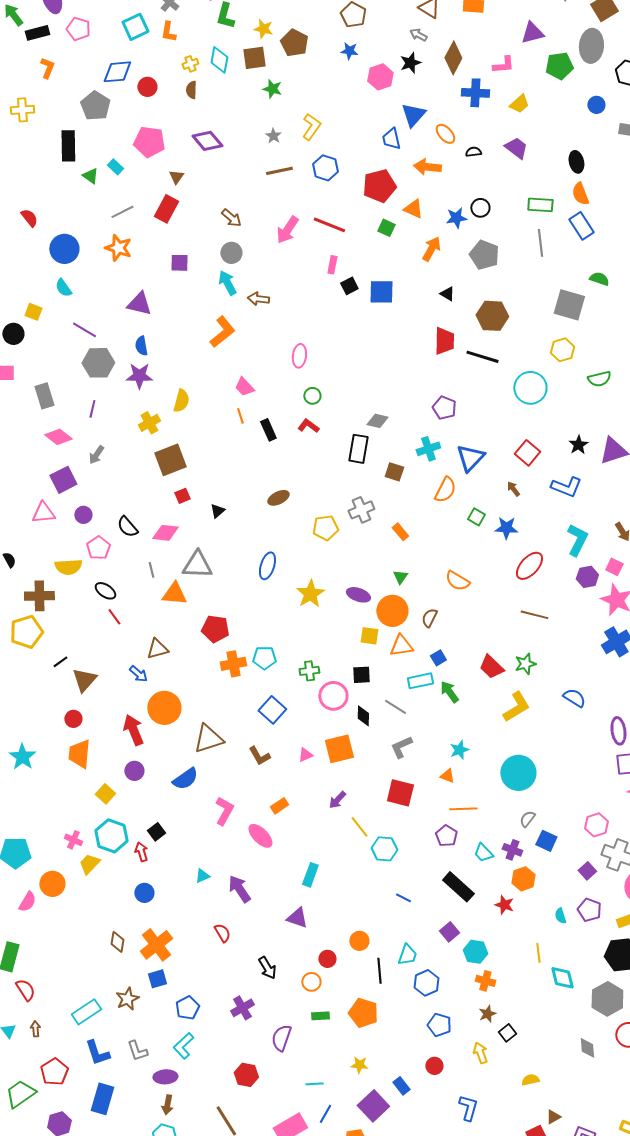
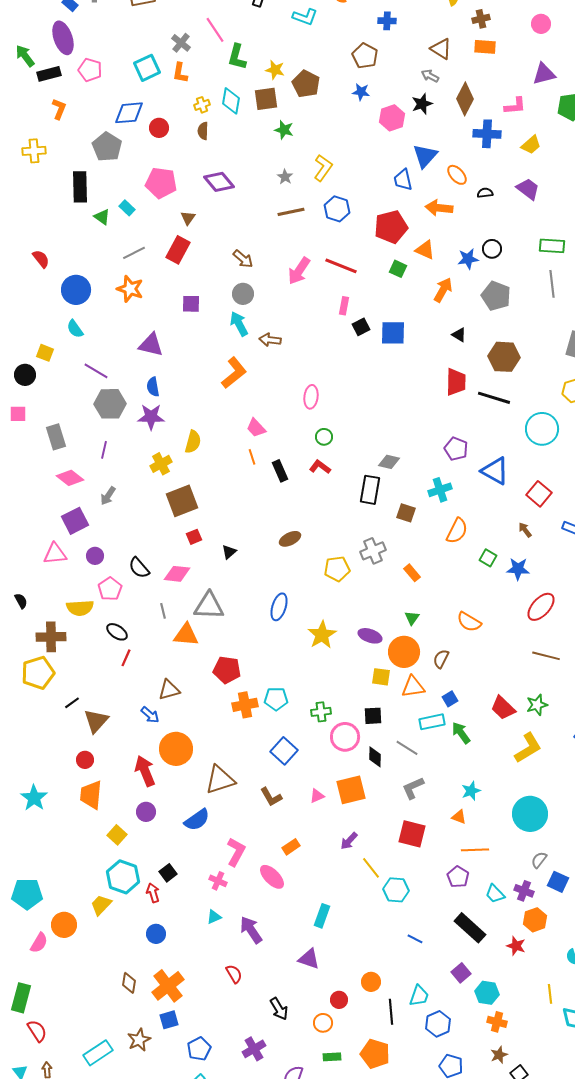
blue triangle: (470, 458) -> (495, 471), moved, turned -44
red line: (114, 617) -> (126, 658), turned 60
pink cross: (73, 840) -> (218, 881), moved

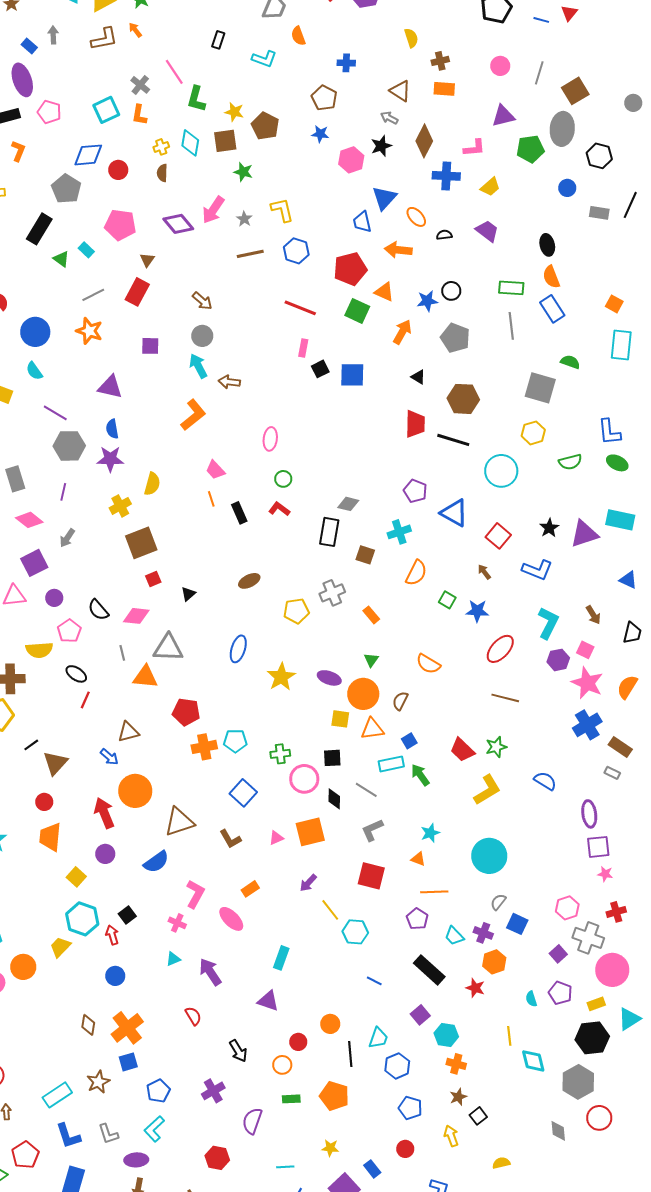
yellow L-shape: (323, 168) -> (282, 210), turned -48
black rectangle: (80, 187) -> (39, 229), turned 32
green square: (398, 269) -> (357, 311), size x1.4
pink arrow: (299, 271) -> (213, 210), moved

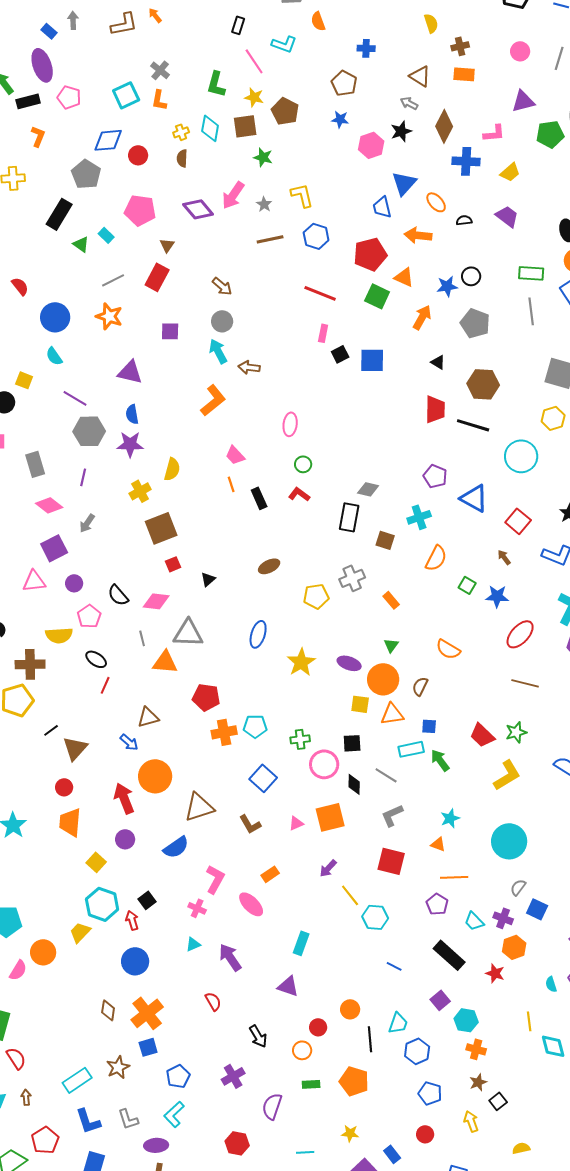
pink line: (174, 72) -> (254, 61), moved
blue square: (409, 741) -> (429, 726), turned 35
blue circle: (115, 976) -> (135, 961), size x1.4

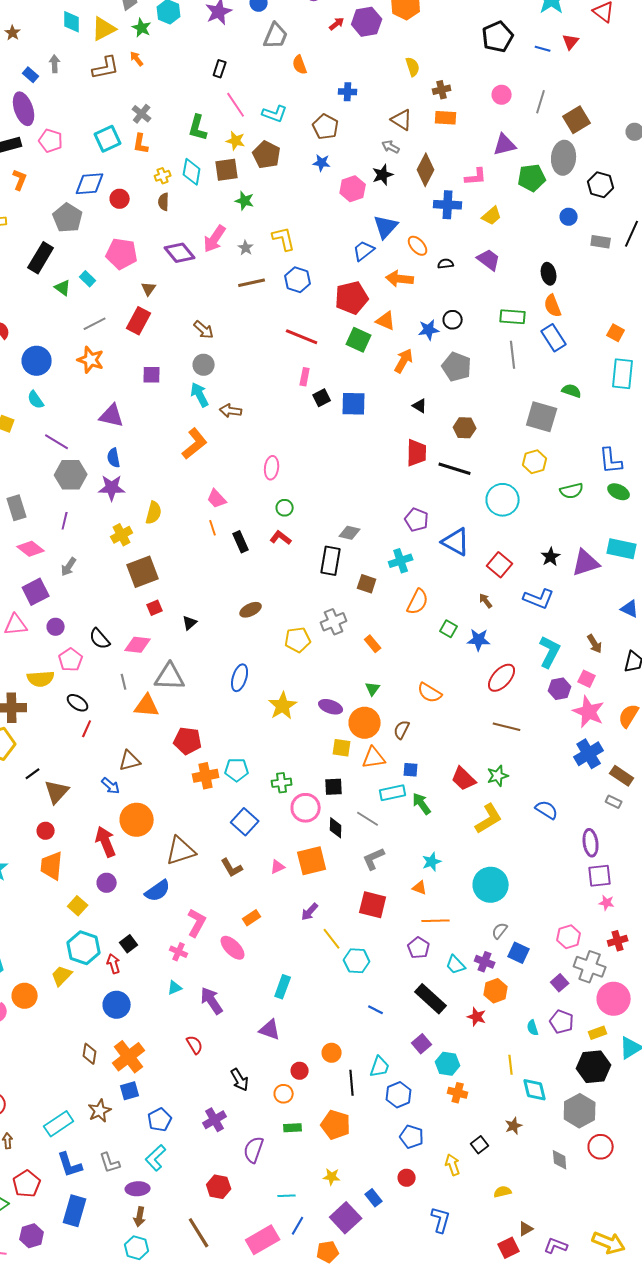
cyan L-shape: (284, 44) -> (275, 114), moved
blue trapezoid: (382, 207) -> (364, 251), turned 65
brown hexagon: (483, 384) -> (465, 428), size x0.7
brown star: (478, 1082) -> (514, 1126), moved

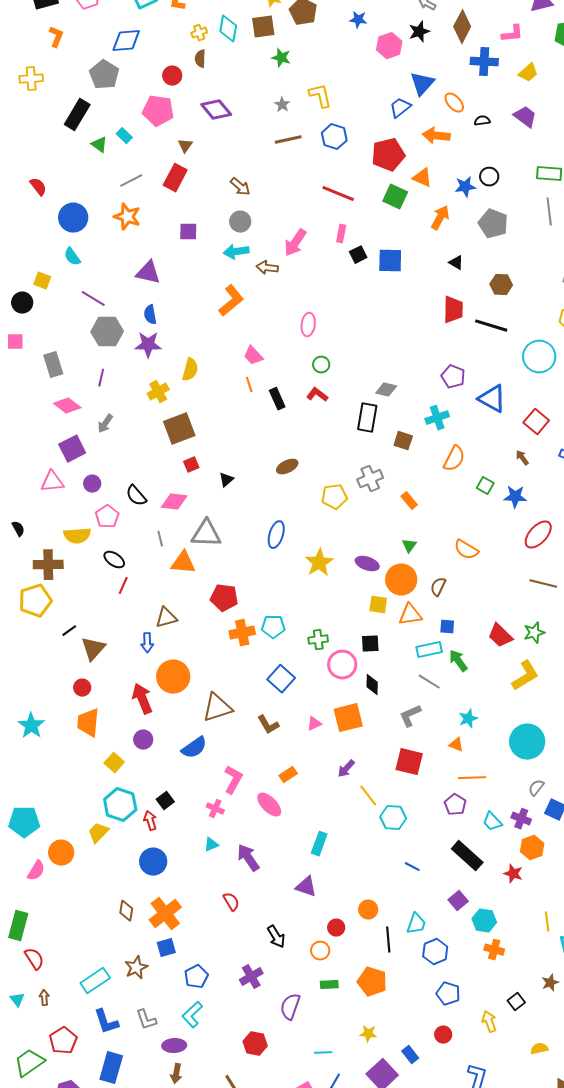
red circle: (120, 199) -> (172, 76), moved
pink arrow: (215, 239) -> (295, 243), moved
cyan arrow: (200, 395) -> (236, 252), turned -70
blue arrow: (111, 786) -> (147, 643), turned 48
gray line: (368, 819) -> (429, 682), moved

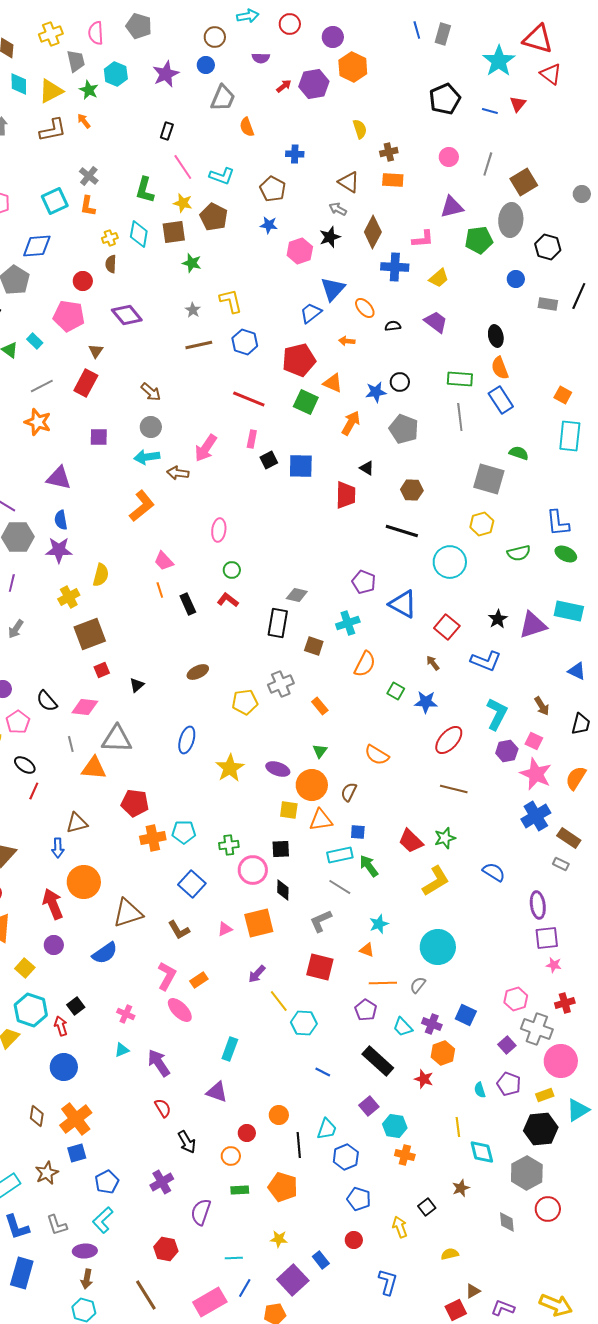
orange arrow: (436, 136) -> (347, 341), size x0.6
red trapezoid: (453, 310) -> (346, 495), moved
pink L-shape: (233, 780) -> (167, 976), moved
gray semicircle: (536, 788) -> (418, 985), moved
red semicircle: (231, 902) -> (163, 1108), moved

